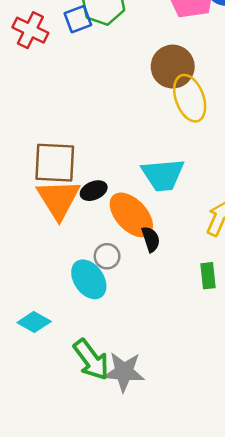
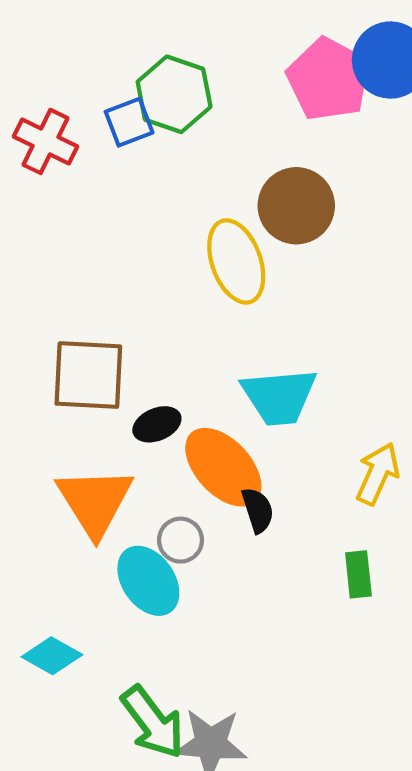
yellow ellipse: (190, 98) -> (236, 261), moved
orange triangle: (58, 199) -> (95, 502), moved

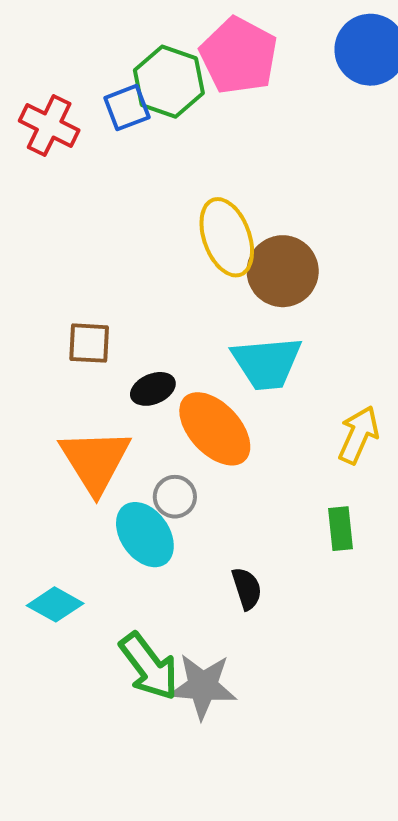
pink pentagon: (328, 79) -> (239, 56), moved
brown circle: (296, 206) -> (283, 271), moved
brown square: (88, 375) -> (89, 343), size x0.6
black semicircle: (258, 510) -> (247, 588), moved

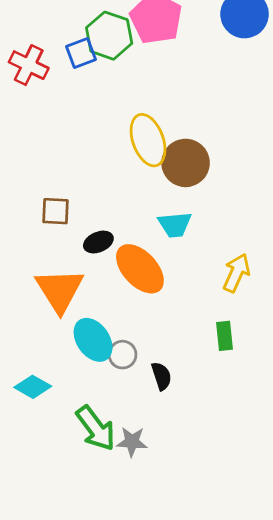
cyan trapezoid: (267, 363) -> (175, 225), size x0.7
gray circle: (175, 497) -> (123, 355), moved
gray star: (203, 686) -> (132, 442), size x0.7

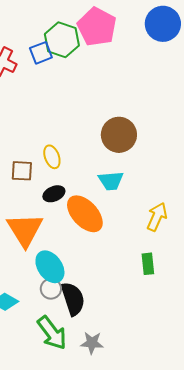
yellow ellipse: (148, 140) -> (52, 157), moved, size x0.6
gray circle: (123, 355) -> (51, 289), moved
black semicircle: (161, 376) -> (73, 299), moved, size x1.6
gray star: (132, 442) -> (92, 343), moved

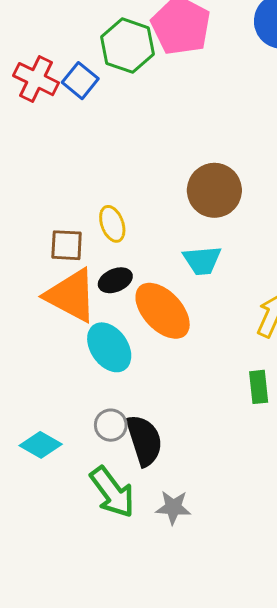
blue square: (41, 53) -> (80, 81), moved, turned -30
orange triangle: (25, 230) -> (71, 296), moved, turned -30
cyan ellipse: (50, 267) -> (109, 347), moved

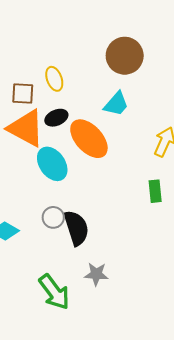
cyan trapezoid: (202, 260) -> (116, 104), turned -44
green arrow: (112, 492) -> (54, 292), moved

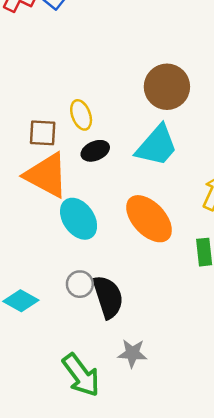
cyan trapezoid: (116, 104) -> (157, 146), size x1.4
black ellipse: (56, 118) -> (95, 151), moved
orange ellipse: (89, 139) -> (149, 219), moved

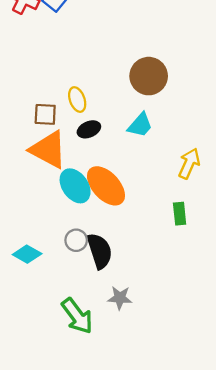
cyan trapezoid: (157, 146) -> (140, 125), size x0.7
orange ellipse: (149, 219) -> (106, 186), moved

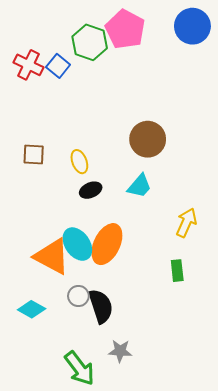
brown square: (45, 114) -> (34, 154), moved
orange triangle: (48, 150) -> (52, 256), moved
orange ellipse: (106, 186) -> (107, 244), turned 69

